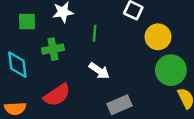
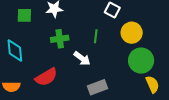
green line: (95, 33) -> (96, 36), moved
green cross: (53, 49) -> (60, 39), moved

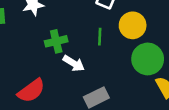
green line: (96, 36) -> (100, 37), moved
green cross: (60, 39) -> (56, 41), moved

